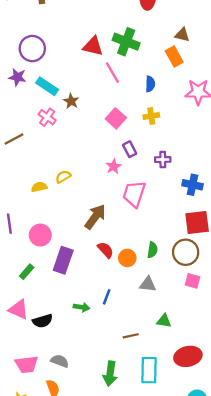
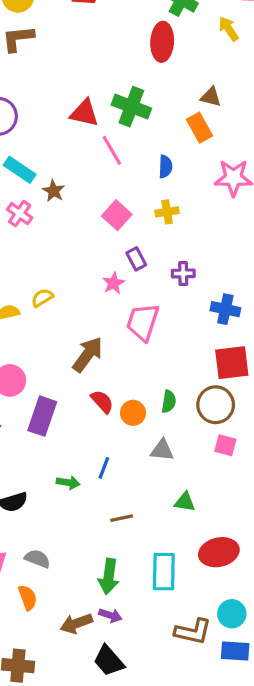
brown line: (131, 336) -> (122, 518), moved

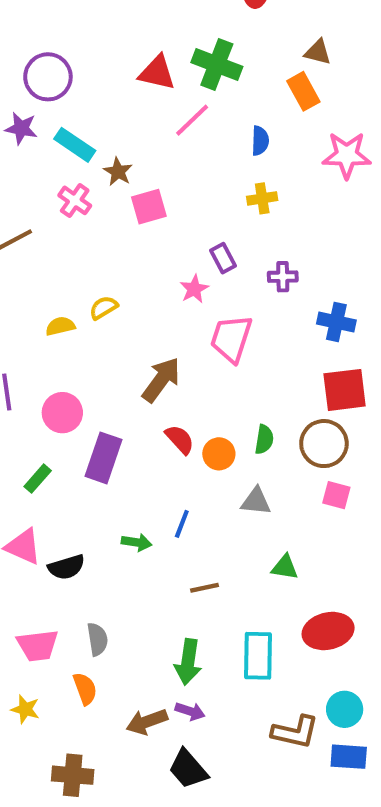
pink line: (112, 150) -> (192, 120), turned 76
pink square: (117, 215) -> (149, 207), moved, turned 32
gray semicircle: (37, 559) -> (97, 639), turned 60

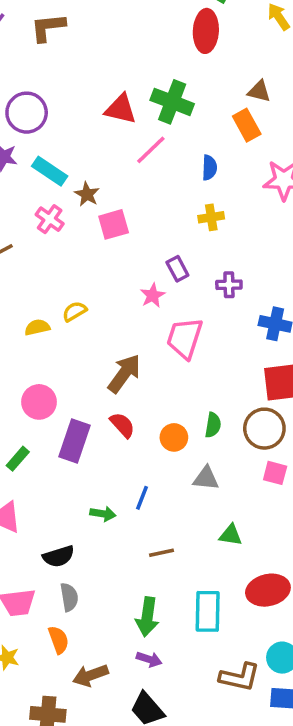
red semicircle: (180, 439) -> (122, 425), moved
black semicircle: (66, 567) -> (59, 556), moved
brown arrow: (147, 722) -> (90, 675), moved

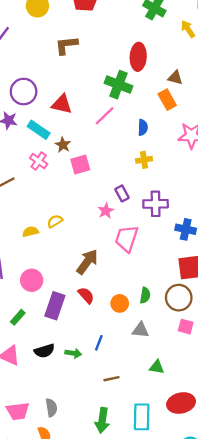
brown L-shape: (48, 27) -> (66, 45), moved
red ellipse: (206, 31) -> (138, 57), moved
red triangle: (121, 109) -> (62, 104), moved
purple cross: (229, 285) -> (156, 204), size x1.5
black semicircle: (59, 556) -> (44, 351), moved

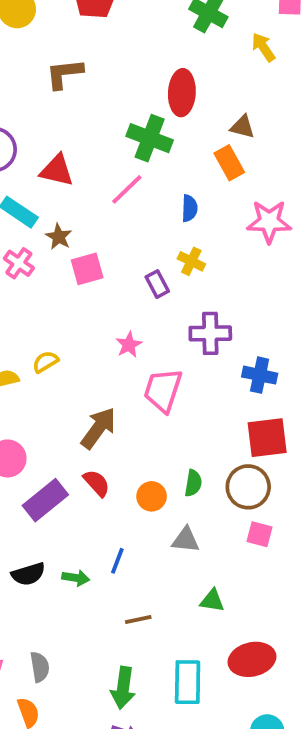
yellow cross: (144, 160) -> (191, 261), turned 35
purple rectangle: (122, 193) -> (157, 284), moved
purple rectangle: (55, 306) -> (45, 500), turned 32

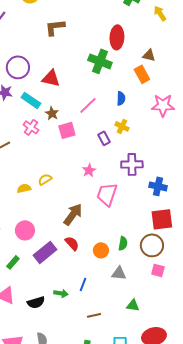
pink line: (127, 189) -> (88, 105), moved
black semicircle: (28, 574) -> (36, 302), moved

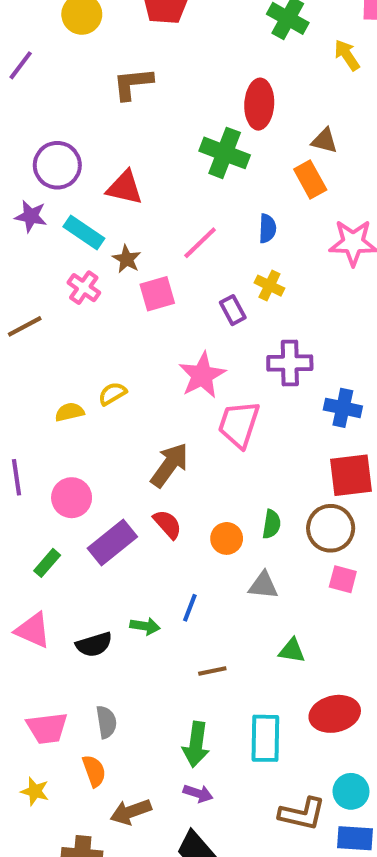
pink star: (89, 170) -> (202, 375), size x1.6

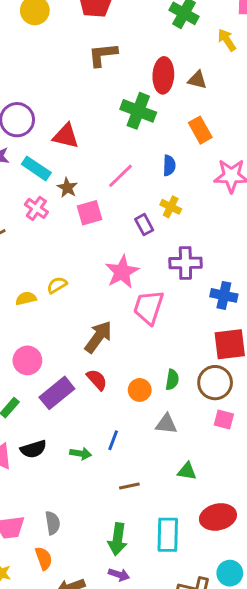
brown L-shape: (133, 84) -> (103, 55), moved
brown triangle: (324, 141) -> (197, 80), moved
black semicircle: (94, 645) -> (33, 449), moved

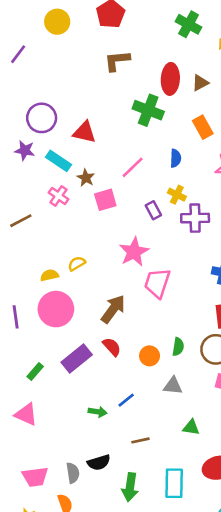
brown triangle: (197, 80) -> (200, 83), turned -42
purple cross: (185, 263) -> (195, 218), moved
pink circle: (27, 360) -> (56, 309), moved, size x1.4
blue line: (113, 440) -> (126, 400), turned 30
black semicircle: (33, 449) -> (99, 462), moved

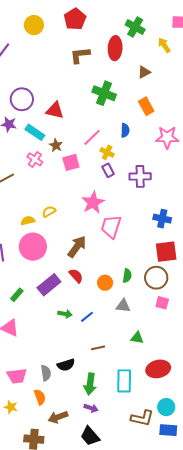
red ellipse: (170, 79) -> (115, 48), moved
yellow cross: (177, 195) -> (107, 152), moved
green arrow: (98, 412) -> (65, 314), moved

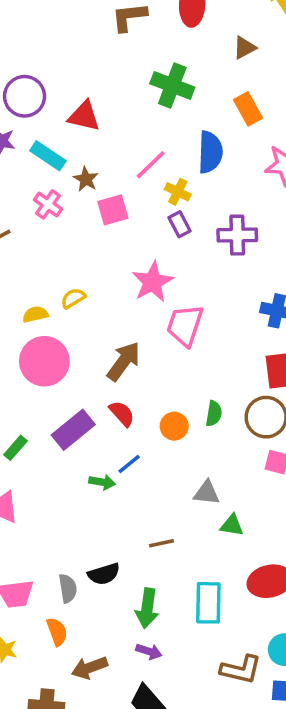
blue semicircle: (125, 130) -> (210, 152), size x1.6
gray triangle: (123, 306) -> (207, 493), moved
blue line: (87, 317) -> (129, 464), moved

